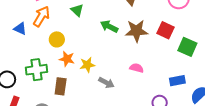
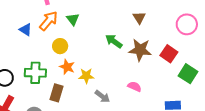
green triangle: (77, 10) -> (73, 19), moved

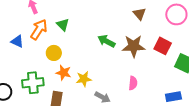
brown triangle: (139, 18) -> (139, 14), moved
pink semicircle: (134, 87) -> (133, 83), turned 80

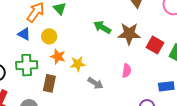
blue triangle: (17, 41) -> (24, 34), moved
red square: (163, 46) -> (155, 45), moved

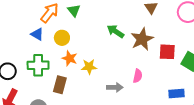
brown star: (129, 34) -> (142, 39), turned -30
red square: (155, 45) -> (167, 52), turned -30
gray arrow: (95, 83) -> (115, 87), moved, turned -35

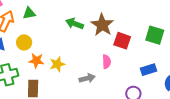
green triangle: (74, 11) -> (29, 13), turned -48
red square: (167, 52) -> (122, 41), moved, turned 30

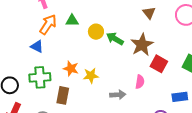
yellow circle: (24, 42) -> (96, 32), moved

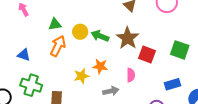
orange arrow: (48, 24) -> (58, 46), moved
orange star: (71, 69) -> (100, 66), moved
green cross: (40, 77) -> (31, 85), turned 30

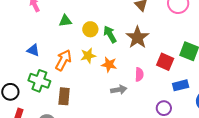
green arrow: (100, 36) -> (110, 34), turned 36
orange arrow: (58, 46) -> (63, 60), moved
red square: (147, 55) -> (165, 62), moved
yellow star: (81, 76) -> (88, 56), moved

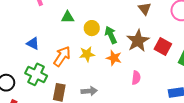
red square: (165, 62) -> (163, 47), moved
orange star: (109, 65) -> (114, 58), moved
gray arrow: (119, 90) -> (89, 91), moved

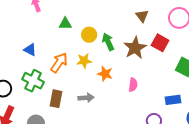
red square: (163, 47) -> (160, 43), moved
orange star: (114, 58) -> (105, 74), moved

